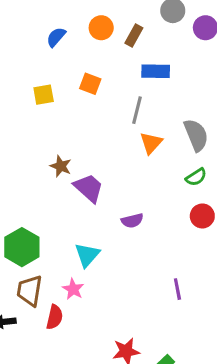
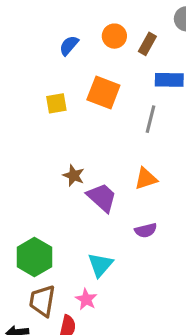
orange square: (90, 84) -> (103, 92), size x1.5
orange triangle: (151, 143) -> (146, 179), moved, turned 30

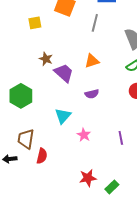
yellow square: (56, 103) -> (35, 23), moved
green hexagon: (34, 257) -> (21, 96), moved
pink star: (86, 299) -> (84, 135), moved

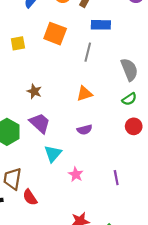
yellow square: (35, 23) -> (18, 43), moved
purple trapezoid: (64, 73) -> (40, 123), moved
red semicircle: (42, 156) -> (30, 197), turned 133

